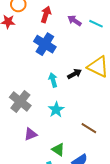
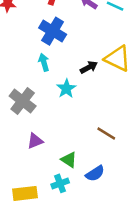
cyan arrow: (53, 80) -> (44, 62), moved
cyan star: (56, 110) -> (66, 89), moved

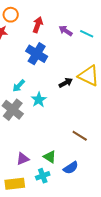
cyan arrow: (44, 62) -> (19, 86), moved, turned -120
cyan star: (66, 89) -> (39, 100), moved
purple triangle: (35, 141) -> (23, 159), moved

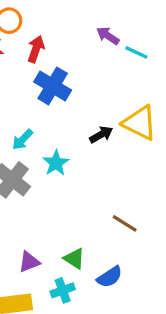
red arrow: (38, 25) -> (36, 49), moved
purple arrow: (66, 31) -> (108, 36), moved

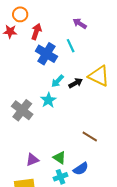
cyan line: (136, 52) -> (71, 46), moved, turned 40
cyan arrow: (22, 140) -> (57, 81), moved
cyan cross: (63, 290) -> (61, 177), moved

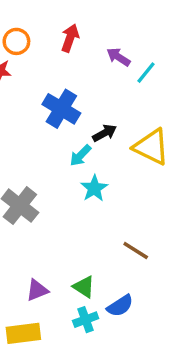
red arrow: (36, 32) -> (70, 38), moved
cyan line: (71, 46) -> (146, 73), moved, turned 64
black arrow: (76, 83) -> (105, 133), moved
cyan star: (48, 100) -> (94, 188), moved

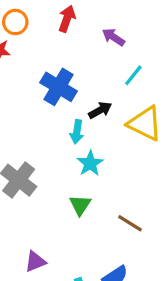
cyan line: (146, 73) -> (133, 75), moved
cyan arrow: (80, 155) -> (77, 132), turned -35
green triangle: (84, 287) -> (80, 205), moved, turned 30

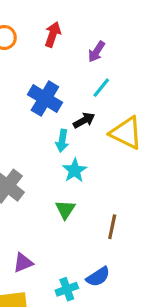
purple arrow: (113, 37) -> (97, 52), turned -90
cyan line: (133, 75) -> (101, 88), moved
brown line: (130, 223) -> (112, 227), turned 70

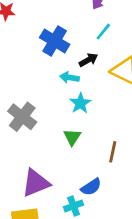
cyan arrow: (62, 141) -> (69, 77), turned 90
purple triangle: (23, 263) -> (36, 183), size x1.6
blue semicircle: (98, 277) -> (91, 187), moved

